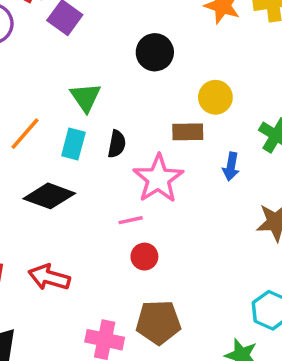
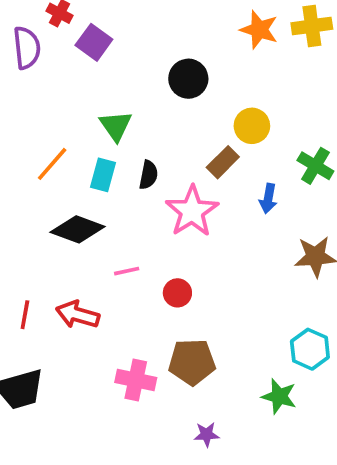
brown rectangle: (188, 132) -> (223, 162), turned -44
pink line: (131, 220) -> (127, 271), moved

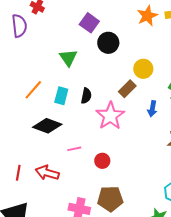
orange star: (259, 30) -> (147, 16), turned 30
purple square: (94, 42) -> (89, 23), moved
green triangle: (116, 126) -> (68, 58), moved

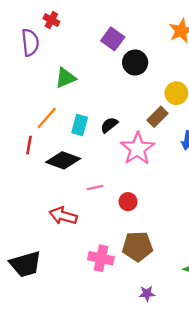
green triangle: (68, 58) -> (66, 78), moved, turned 42
black semicircle: (86, 96) -> (109, 125), turned -140
red line: (18, 173) -> (29, 145), moved

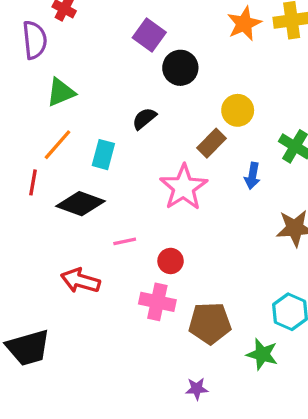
green triangle: (66, 78) -> (61, 92), moved
black semicircle: (109, 125) -> (144, 119), moved
brown pentagon: (137, 246) -> (210, 323), moved
pink cross: (101, 258) -> (157, 302), moved

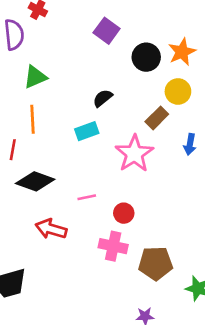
orange star: (244, 24) -> (182, 52), moved
black circle: (180, 68) -> (146, 57), moved
orange line: (58, 145) -> (33, 119), turned -44
cyan rectangle: (103, 155) -> (87, 131), moved, turned 55
black diamond: (80, 204) -> (35, 181), moved

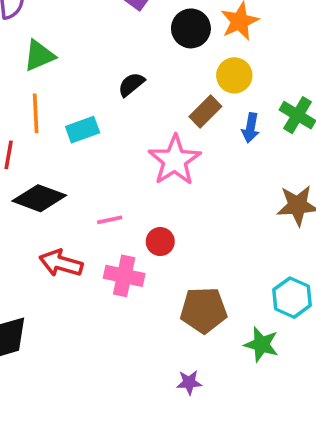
cyan rectangle: (87, 131) -> (83, 130), moved
blue arrow: (190, 144) -> (251, 128), moved
pink cross: (113, 246) -> (124, 276), moved

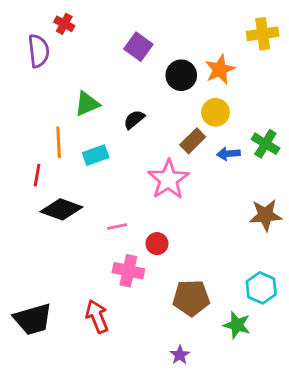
green triangle: (39, 56) -> (87, 104), moved
blue arrow: (251, 128) -> (228, 154), turned 75
red arrow: (61, 263) -> (97, 316), moved, turned 52
purple star: (189, 382) -> (180, 355), turned -30

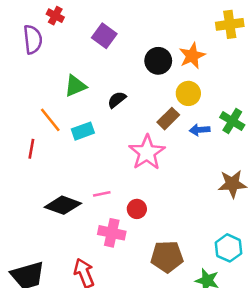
purple square: (138, 47) -> (104, 36), moved
orange line: (59, 142) -> (50, 120), turned -36
black diamond: (61, 209) -> (63, 205), moved

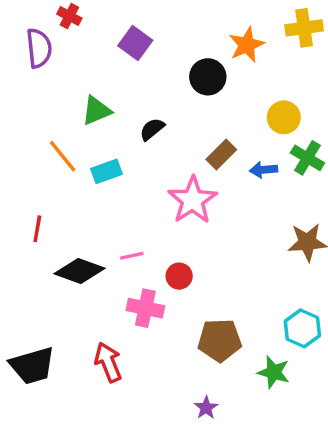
orange star: (192, 56) -> (247, 45), moved
yellow circle: (188, 93) -> (284, 117), moved
red line: (31, 149) -> (37, 229), moved

